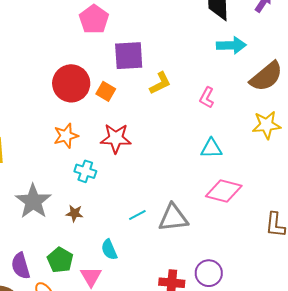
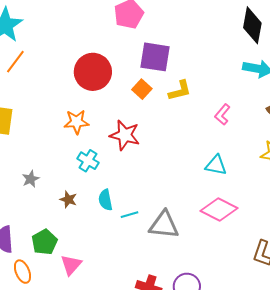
orange square: (106, 91) -> (142, 89), moved
gray star: (33, 201) -> (31, 179), size x0.5
cyan semicircle: (109, 250) -> (105, 200), moved

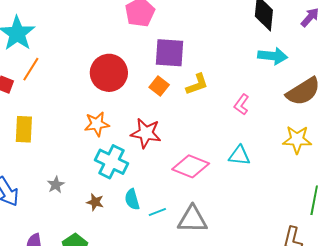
cyan cross: (88, 161) -> (111, 162), size x1.5
pink diamond: (219, 209) -> (191, 166), moved

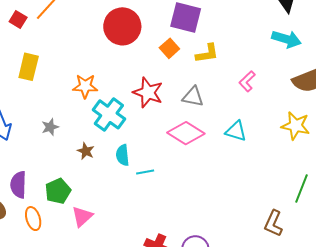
orange star: (97, 124) -> (85, 86), moved
gray triangle: (192, 219) -> (193, 97), moved, size x0.7

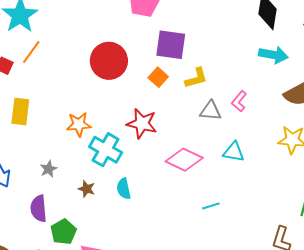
gray triangle: (193, 97) -> (211, 111), moved
cyan line: (145, 172) -> (211, 206), moved
purple semicircle: (18, 185) -> (39, 209), moved

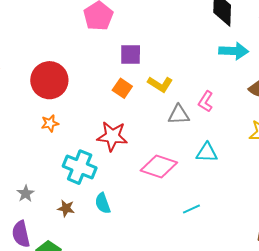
purple square: (171, 45) -> (131, 54), size x0.7
red circle: (109, 61) -> (49, 80), moved
yellow L-shape: (196, 78) -> (160, 84), turned 55
orange star: (79, 124) -> (50, 123), moved, size x0.7

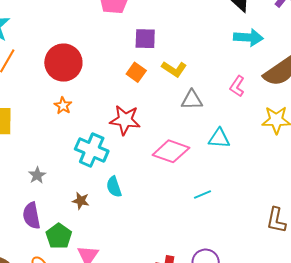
pink L-shape: (206, 101) -> (237, 86), moved
orange star: (50, 123) -> (63, 106), turned -30
brown star: (66, 208) -> (81, 201), moved

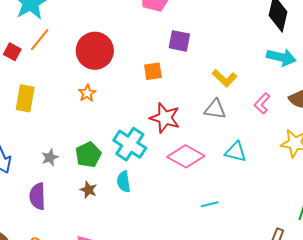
yellow L-shape: (174, 69) -> (225, 78), moved
orange square: (136, 72) -> (153, 71), moved, turned 36
red star: (125, 120) -> (165, 118), moved
cyan cross: (92, 150) -> (130, 144), moved
green pentagon: (59, 236) -> (88, 155), moved

